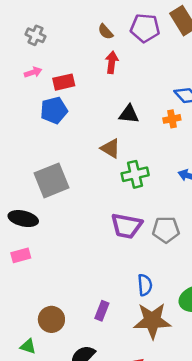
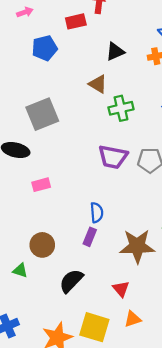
red rectangle: (64, 82) -> (76, 21), moved
black triangle: (129, 114) -> (115, 52), turned -30
pink rectangle: (21, 255) -> (41, 185), moved
blue semicircle: (145, 285) -> (97, 213), moved

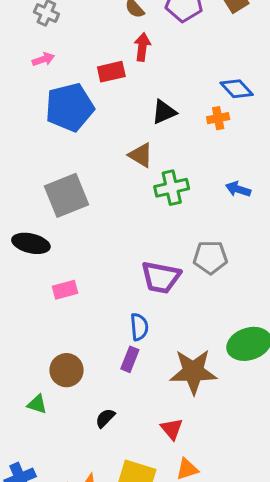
blue pentagon: (45, 48) -> (70, 107), size x1.4
purple trapezoid: (113, 157) -> (161, 277), moved
black semicircle: (71, 281) -> (105, 418), size x0.6

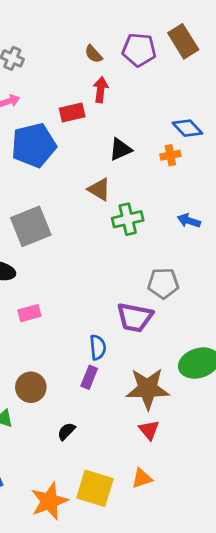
purple trapezoid: (161, 277) -> (135, 317), moved
red triangle: (172, 429) -> (149, 430), moved

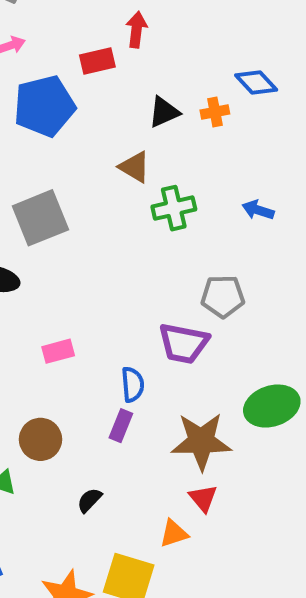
orange cross: (170, 155) -> (215, 112), moved
pink rectangle: (29, 313) -> (58, 351), moved
orange triangle: (142, 478) -> (174, 533), moved

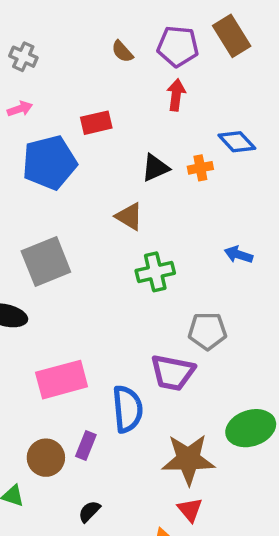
red arrow: (137, 30) -> (176, 95), moved
green cross: (174, 208) -> (155, 272), moved
pink rectangle: (58, 351) -> (62, 380), size x1.8
blue semicircle: (133, 384) -> (127, 409), size x1.5
purple rectangle: (121, 426) -> (86, 445), moved

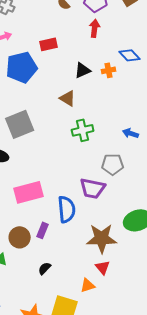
blue arrow: (239, 255) -> (131, 133), moved

